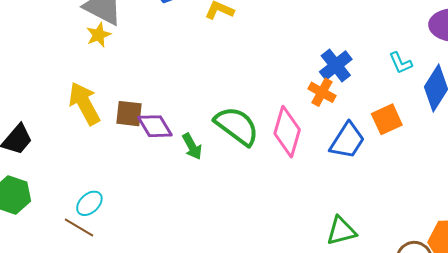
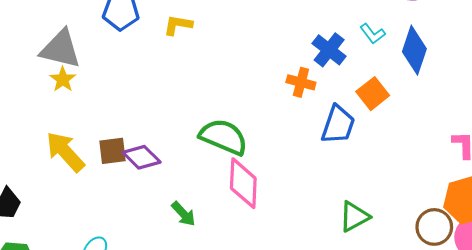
blue cross: (336, 65) -> (329, 50), moved
pink diamond: (287, 132) -> (243, 183), moved
green arrow: (192, 146) -> (183, 214), moved

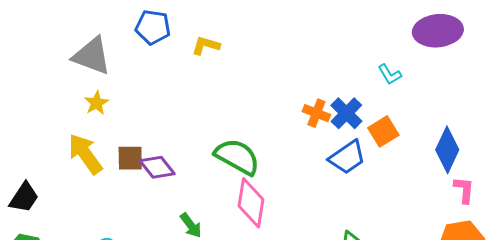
blue cross: (329, 50) -> (346, 113), moved
blue diamond: (414, 50) -> (447, 150), moved
yellow star: (63, 79) -> (96, 103), moved
blue trapezoid: (338, 125) -> (347, 157), turned 30

